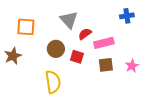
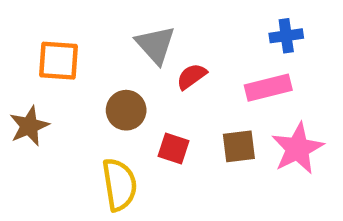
pink rectangle: (104, 43) -> (268, 88), moved
red square: (77, 57) -> (173, 149), moved
pink star: (132, 66) -> (297, 149), size x1.6

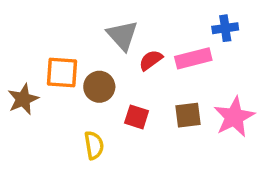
orange square: (58, 61) -> (62, 73), moved
pink rectangle: (268, 88) -> (193, 58), moved
yellow semicircle: (119, 185) -> (94, 145), size x0.7

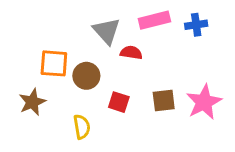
pink rectangle: (193, 58) -> (154, 20), moved
red semicircle: (151, 60) -> (131, 53), turned 45
brown star: (23, 99) -> (32, 102), moved

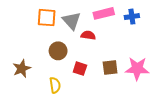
orange square: (54, 63) -> (47, 18), moved
pink star: (204, 102) -> (137, 69), turned 30

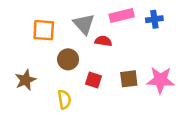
orange square: (47, 18) -> (44, 30), moved

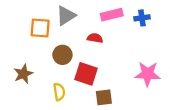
gray triangle: (84, 24) -> (66, 16), moved, turned 40
brown square: (129, 79) -> (104, 97), moved
red square: (94, 80) -> (86, 74), size x1.5

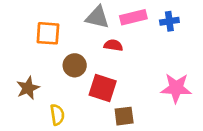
gray triangle: (66, 16) -> (97, 17), moved, turned 45
yellow semicircle: (59, 92) -> (57, 115), moved

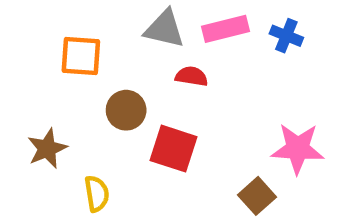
blue cross: (169, 21) -> (286, 36), turned 30
brown square: (124, 116) -> (257, 196), moved, turned -35

